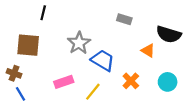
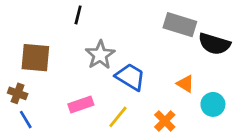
black line: (43, 13) -> (78, 15), moved
gray rectangle: (124, 19) -> (180, 25), moved, size x1.6
orange triangle: (148, 51) -> (185, 84), moved
orange cross: (131, 81) -> (165, 121), moved

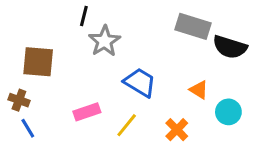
gray star: (100, 55) -> (105, 41), moved

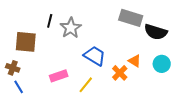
black line: (84, 16) -> (50, 21), moved
cyan circle: (228, 112) -> (162, 64), moved
orange cross: (177, 130) -> (120, 73), moved

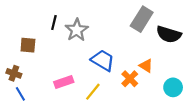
gray rectangle: (131, 18) -> (142, 19), turned -75
brown square: (26, 42) -> (28, 45), size x0.7
cyan circle: (162, 64) -> (173, 87), moved

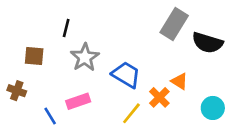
gray star: (77, 30) -> (85, 57), moved
yellow line: (93, 92) -> (131, 113), moved
blue line: (20, 94) -> (50, 116), moved

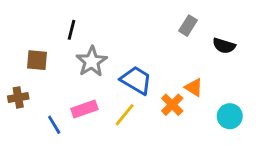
gray rectangle: (174, 24) -> (188, 26), size x0.6
black semicircle: (207, 43) -> (224, 46), size x0.7
brown cross: (17, 91) -> (18, 97), turned -30
yellow line: (131, 113) -> (125, 115), moved

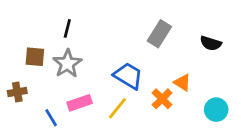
gray rectangle: (188, 26) -> (159, 34), moved, size x1.4
gray star: (92, 62) -> (67, 64), moved

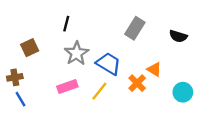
black line: (67, 28) -> (66, 24), moved
brown square: (35, 57) -> (30, 48), turned -30
gray star: (67, 64) -> (77, 53), moved
blue line: (51, 118) -> (21, 99), moved

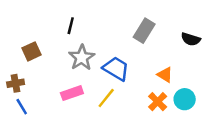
orange cross: (137, 83) -> (158, 102), moved
cyan circle: (183, 92) -> (185, 99), moved

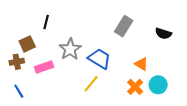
black line: (71, 26) -> (46, 22), moved
brown cross: (16, 83) -> (17, 62), moved
pink rectangle: (72, 93) -> (44, 67), moved

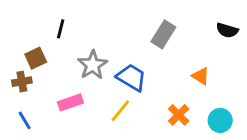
black semicircle: (163, 33) -> (227, 30), moved
orange triangle: (141, 64) -> (201, 76), moved
pink rectangle: (44, 67) -> (70, 102), moved
cyan circle: (158, 85) -> (220, 120), moved

